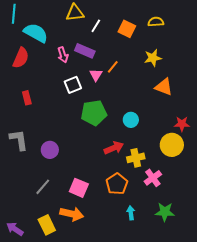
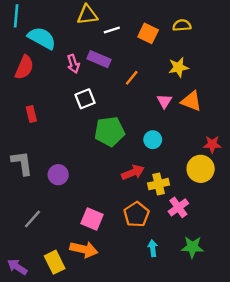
white line: (96, 26) -> (112, 30), turned 40
pink triangle: (96, 75) -> (164, 101), moved
gray line: (43, 187) -> (32, 219), moved

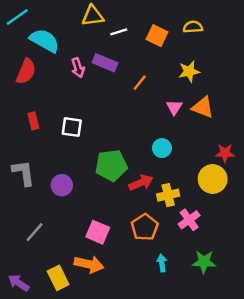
cyan line: (16, 16) -> (17, 17), turned 50
white square: (85, 99) -> (72, 127), moved, turned 30
green pentagon: (110, 131) -> (111, 165), moved

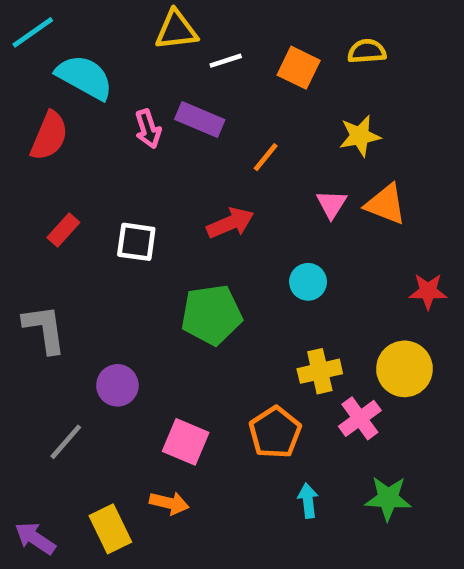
red rectangle: (33, 121) -> (63, 230), turned 56
yellow circle: (213, 179) -> (404, 369), moved
red arrow: (141, 183) -> (230, 223), moved
purple circle: (62, 185) -> (117, 385), moved
orange arrow: (89, 264) -> (169, 503), size x0.7

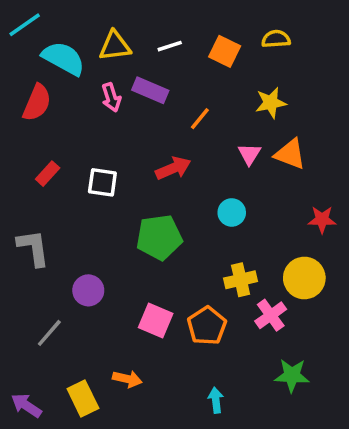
yellow triangle: (176, 30) -> (115, 46), moved
pink square: (186, 442) -> (156, 320), moved
cyan arrow: (308, 501) -> (216, 400), moved

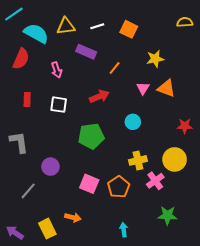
yellow semicircle: (276, 39) -> (185, 22), moved
pink arrow: (111, 97) -> (57, 70), moved
red rectangle: (48, 174) -> (27, 99), turned -40

